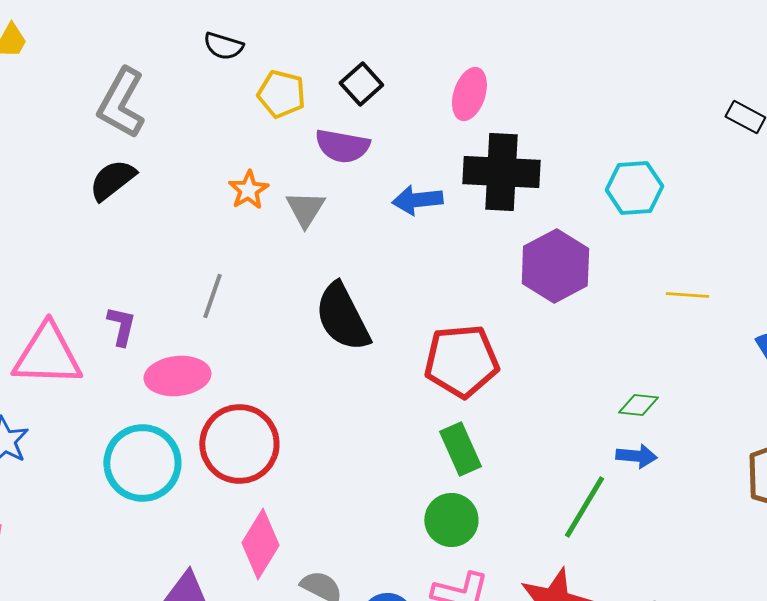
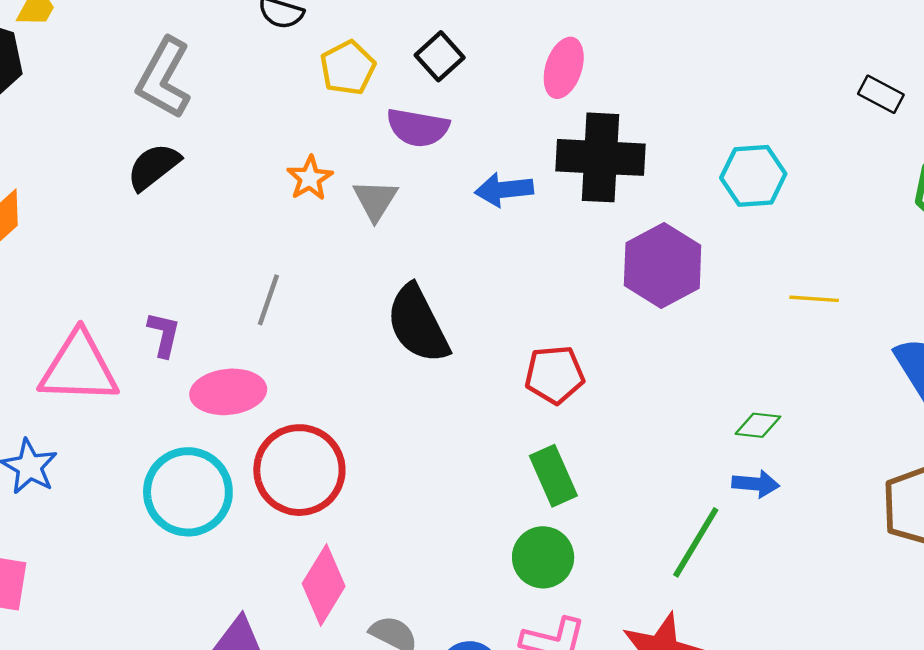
yellow pentagon: (281, 94) -> (348, 68), turned 30
red pentagon: (461, 361) -> (555, 375), size x0.7

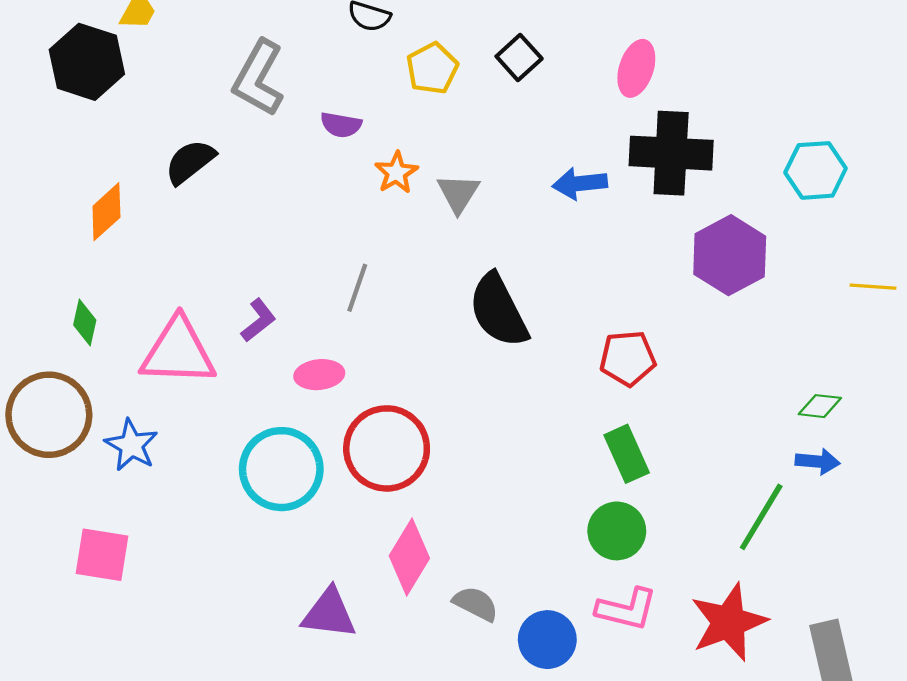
purple semicircle: (418, 128) -> (341, 125), moved, size x0.7
black semicircle: (153, 167) -> (190, 162), moved
purple L-shape: (164, 334) -> (258, 320), turned 39
pink ellipse: (228, 392) -> (319, 375), size x0.7

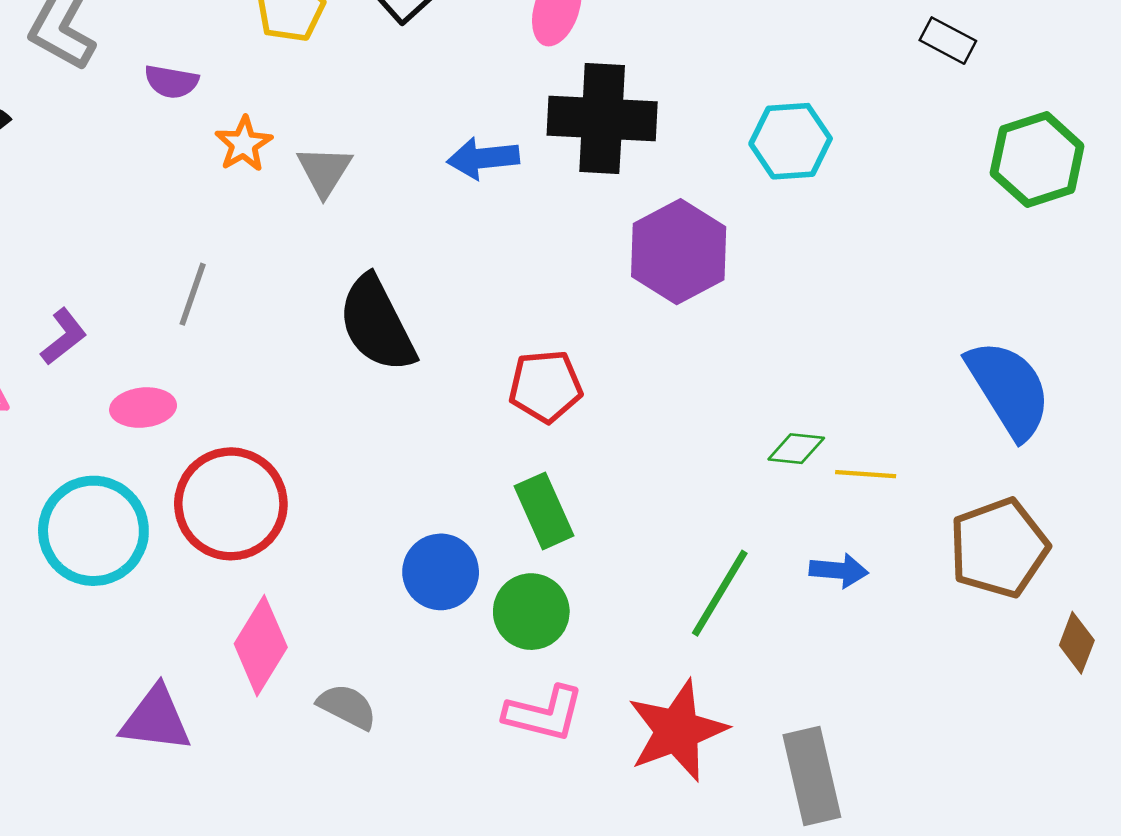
yellow line: (873, 287) -> (866, 474), moved
blue arrow: (818, 461) -> (839, 570), moved
blue circle: (547, 640) -> (441, 572), moved

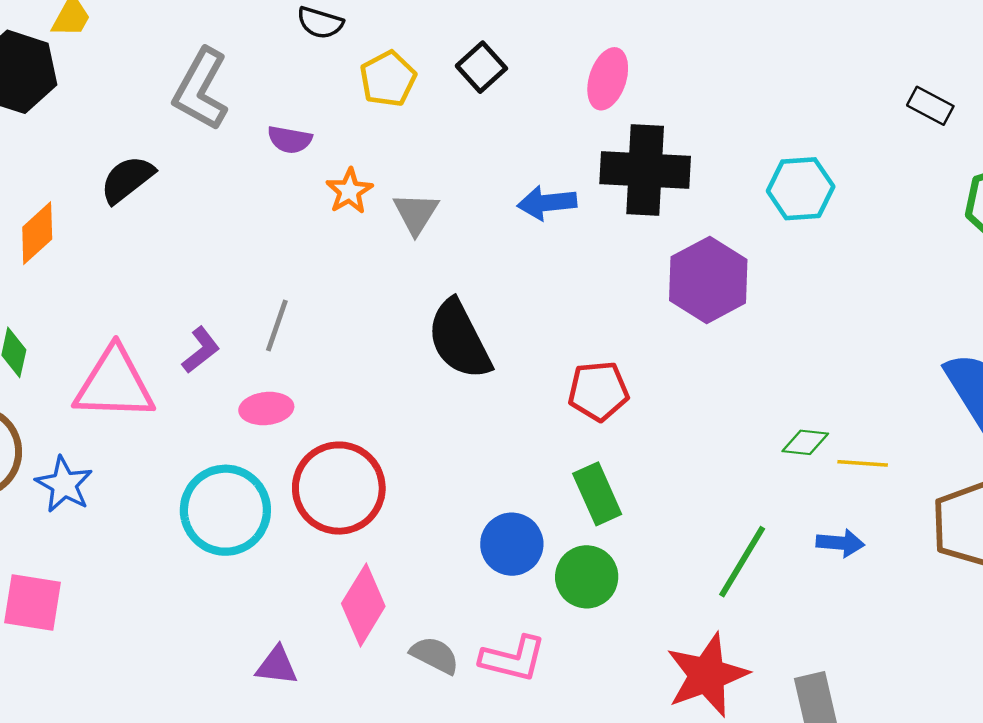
gray line: (193, 294) -> (277, 326), moved
pink L-shape: (544, 714) -> (513, 659), moved
purple triangle: (156, 719) -> (277, 666), size x0.7

